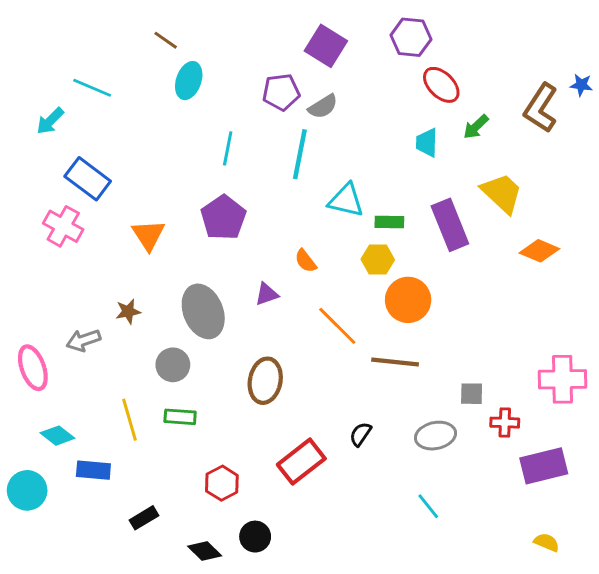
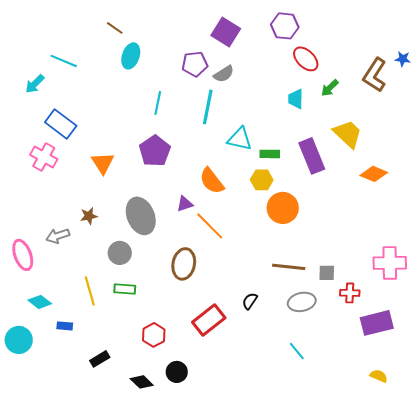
orange semicircle: (306, 261) -> (212, 181), size x1.6
orange line: (337, 326) -> (210, 226), moved
brown line: (395, 362) -> (289, 267), moved
blue rectangle: (93, 470) -> (65, 326), size x0.7

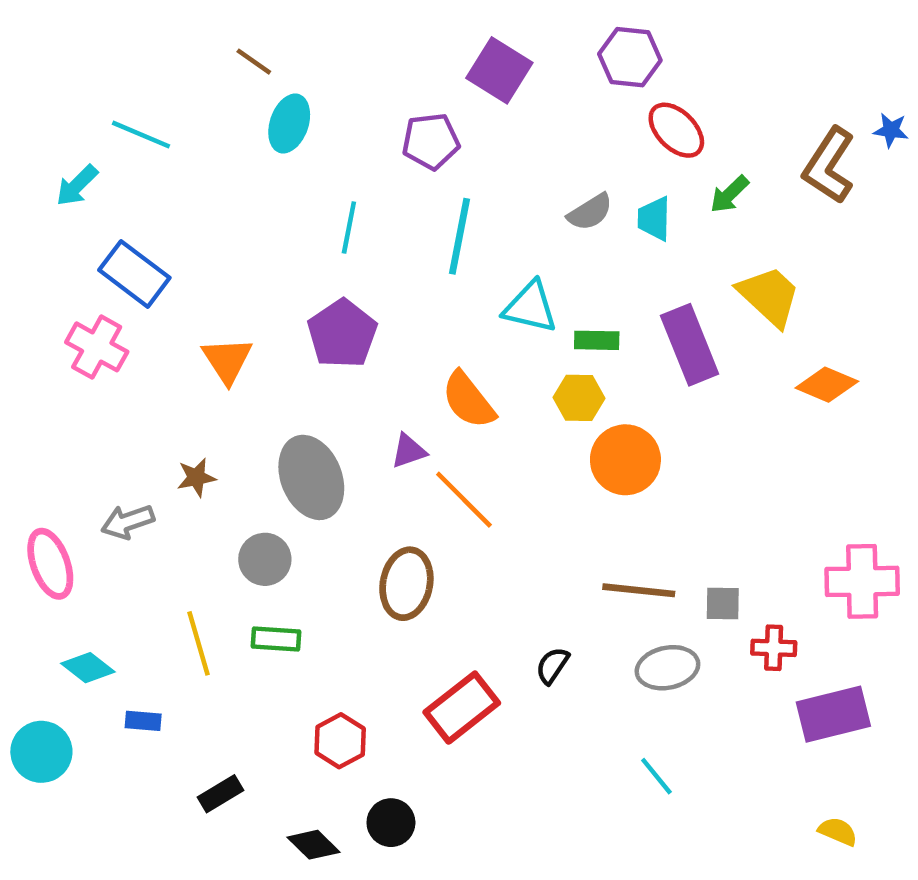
gray semicircle: (224, 74) -> (590, 212), moved

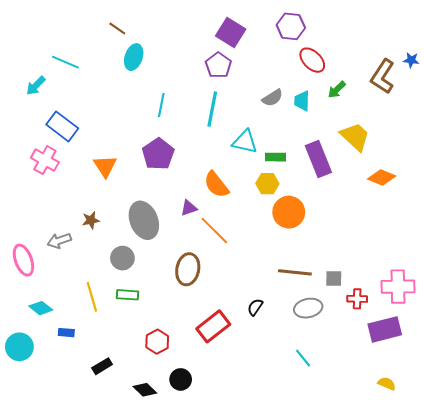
purple pentagon: (431, 141) -> (218, 65), moved, turned -30
pink cross: (862, 581) -> (398, 287), moved

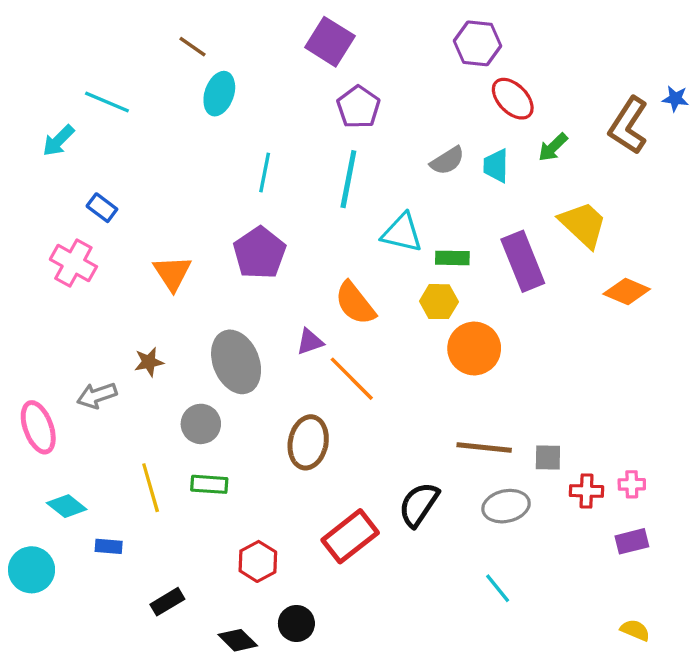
purple square: (231, 33) -> (330, 42), moved
blue rectangle: (62, 126) -> (102, 208), size x0.6
pink cross: (398, 287) -> (632, 484), moved, size x0.5
black semicircle: (255, 307) -> (419, 504), size x1.6
purple rectangle: (385, 329) -> (632, 541), size x0.6

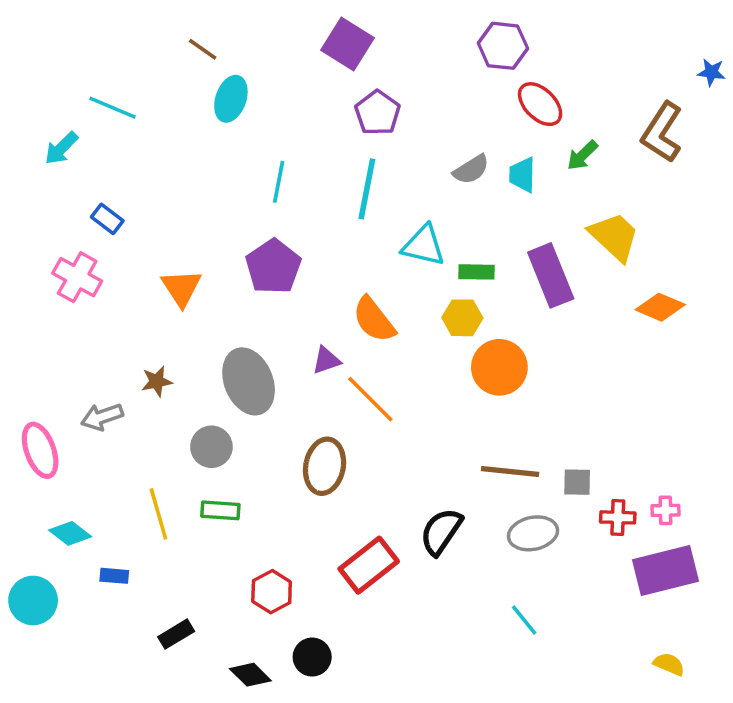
blue star: (675, 99) -> (711, 72), moved
purple rectangle: (632, 541) -> (665, 570), size x1.8

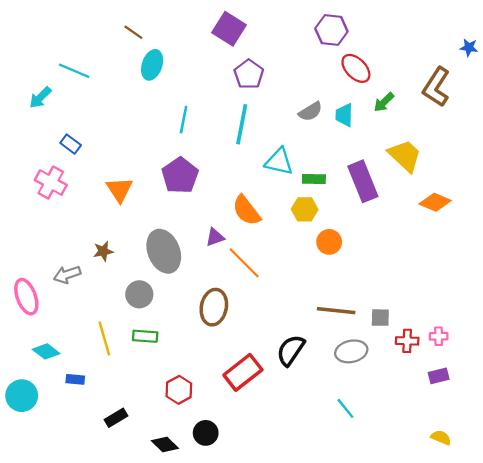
orange circle: (499, 367) -> (329, 242), size x0.7
purple rectangle: (665, 570) -> (439, 376), size x0.5

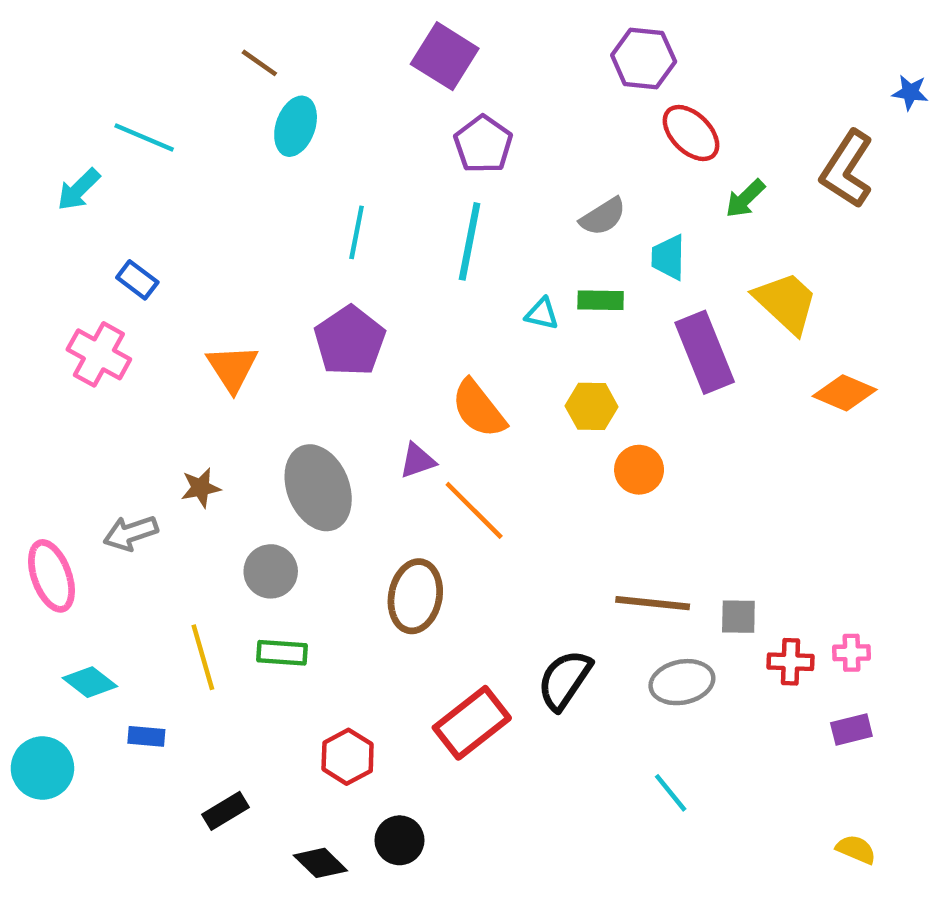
cyan trapezoid: (344, 115) -> (668, 257), moved
cyan triangle: (279, 162) -> (542, 314), size x0.6
green rectangle: (314, 179) -> (601, 300), moved

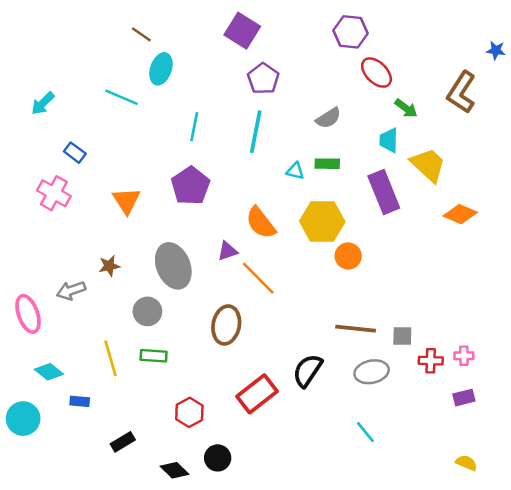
cyan line: (144, 138) -> (122, 97), moved
green arrow: (745, 199) -> (406, 108), turned -100
cyan trapezoid: (668, 257) -> (389, 140), moved
yellow hexagon: (592, 406) -> (322, 222), size x1.6

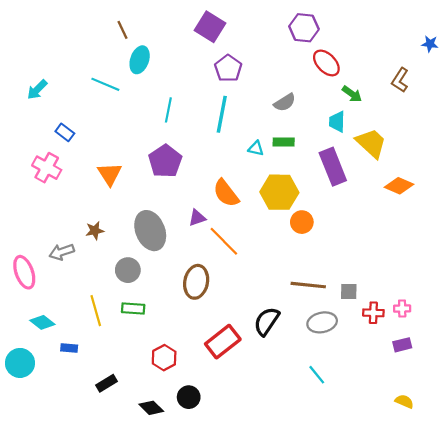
brown line: (141, 34) -> (122, 30), turned 30
brown L-shape: (461, 92) -> (400, 80), size x0.7

